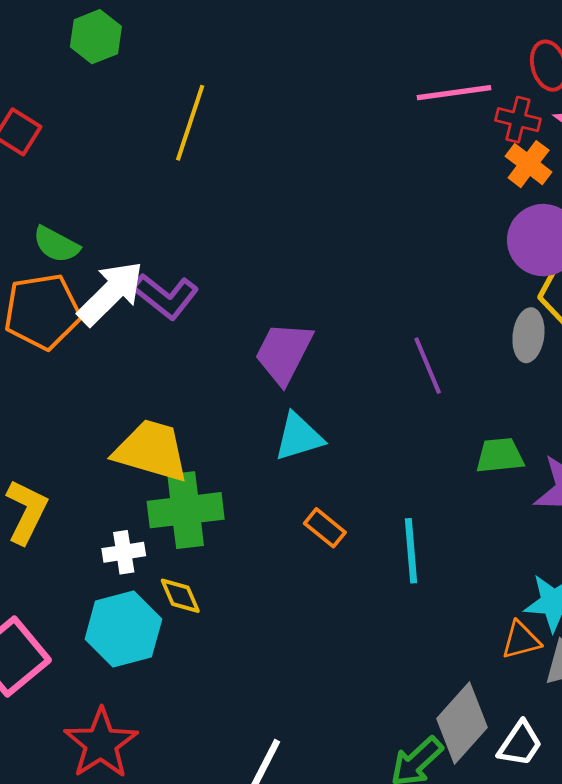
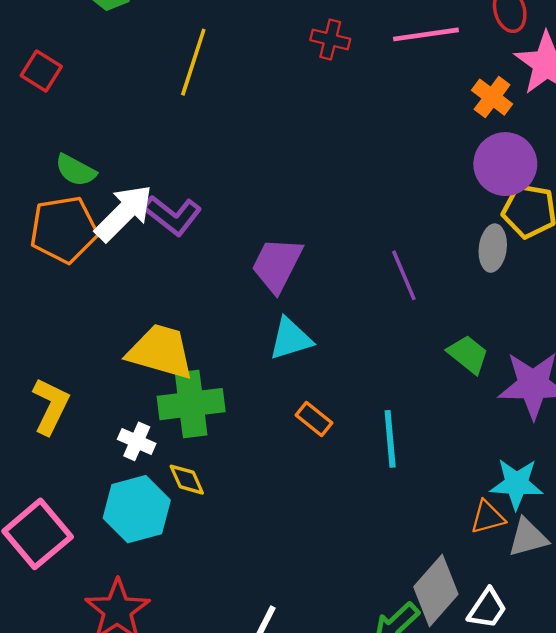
red cross: (518, 120) -> (330, 39), moved
green trapezoid: (500, 456) -> (468, 354), turned 45
white cross: (124, 552) -> (137, 441), turned 33

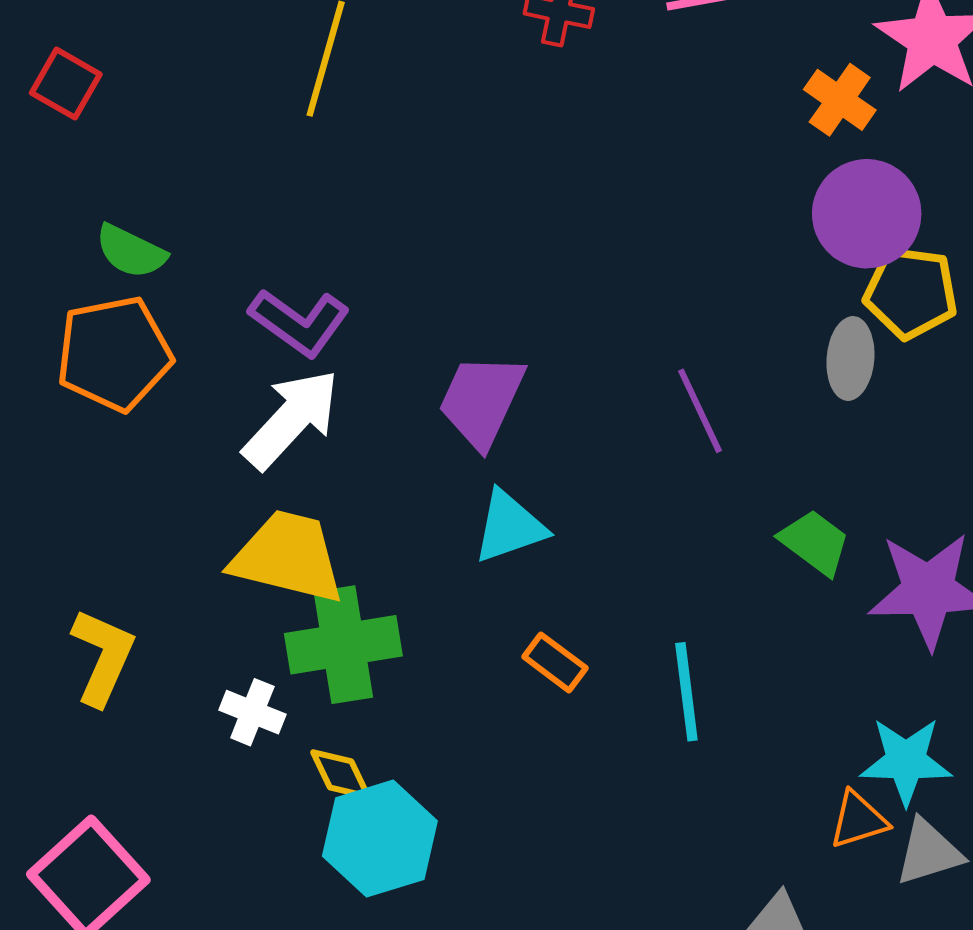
white arrow: (124, 213) -> (291, 419), moved
cyan hexagon: (137, 509) -> (380, 839), moved

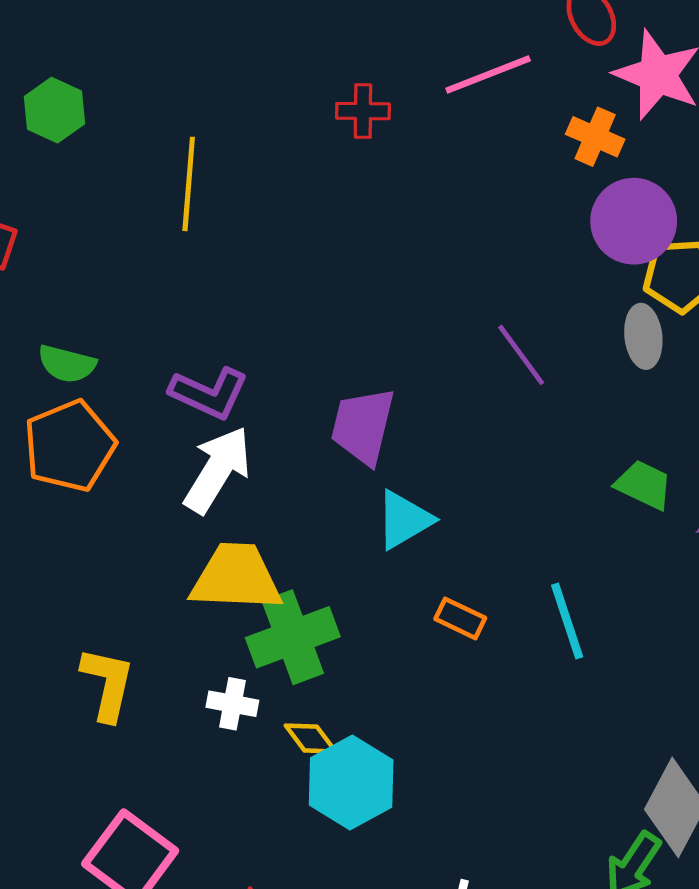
purple line: (700, 411) -> (521, 355), moved

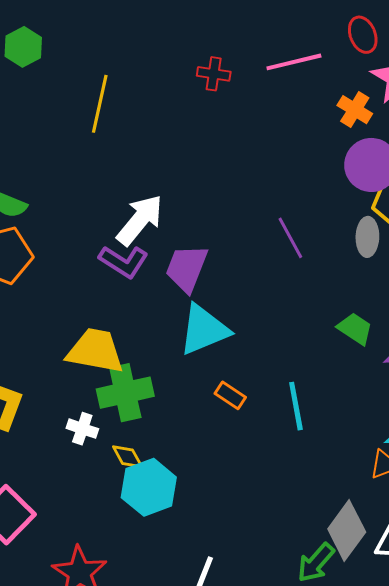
purple L-shape: (209, 393) -> (124, 262), moved
white arrow: (218, 470) -> (140, 220), moved
cyan triangle: (404, 520) -> (204, 330), size x1.4

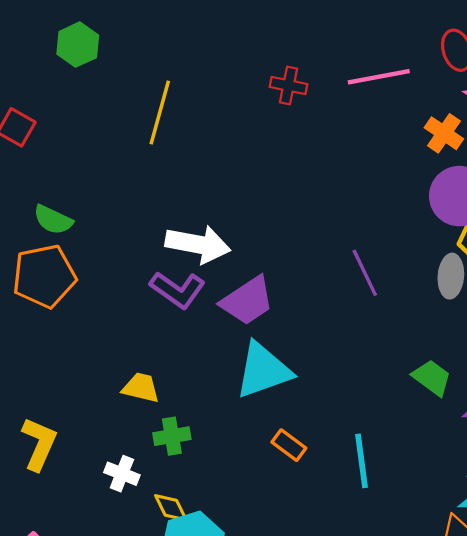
white arrow: (140, 220) -> (198, 244), turned 58
purple trapezoid: (187, 268) -> (247, 301), turned -148
yellow trapezoid: (95, 351) -> (141, 388), size x0.6
green cross: (125, 393) -> (172, 436), size x0.6

